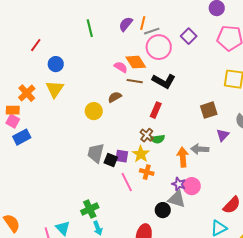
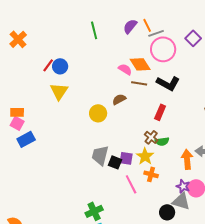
orange line: (143, 23) -> (147, 25), turned -40
red line: (36, 45) -> (48, 65), moved
orange cross: (27, 93) -> (18, 39), moved

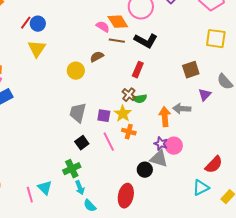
black square: (115, 162) -> (82, 143), moved, turned 32

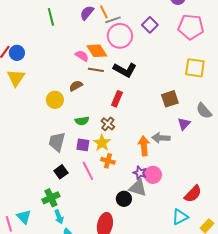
green semicircle: (140, 99) -> (82, 121), moved

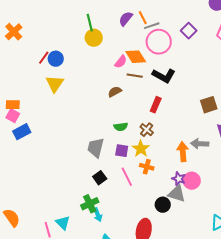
pink semicircle: (82, 56) -> (121, 62), turned 96
yellow circle: (55, 100) -> (94, 38), moved
cyan arrow: (59, 217) -> (98, 215), moved

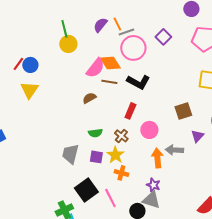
pink semicircle: (121, 62) -> (95, 68), size x1.5
pink line: (127, 177) -> (110, 198), moved
black square: (100, 178) -> (86, 190), moved, size x1.6
pink circle: (192, 181) -> (149, 130), moved

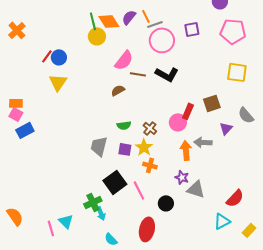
purple square: (163, 37) -> (192, 29), turned 35
orange diamond: (110, 63) -> (109, 21), moved
red rectangle: (130, 111) -> (188, 111), moved
gray triangle: (151, 200) -> (196, 189), moved

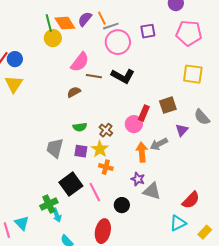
gray arrow: (203, 142) -> (159, 144), turned -30

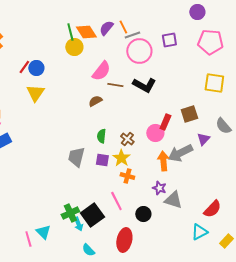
green semicircle: (80, 127) -> (101, 136), turned 104
gray arrow: (159, 144) -> (180, 153), size x1.4
black square: (71, 184) -> (92, 215), moved

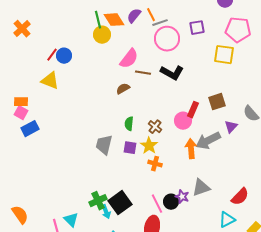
yellow square: (214, 83) -> (224, 55), moved
yellow triangle: (35, 93) -> (50, 81), moved, turned -42
purple star: (159, 188) -> (182, 197), moved
gray triangle: (173, 200) -> (201, 188), turned -36
pink line: (116, 201) -> (157, 204), moved

